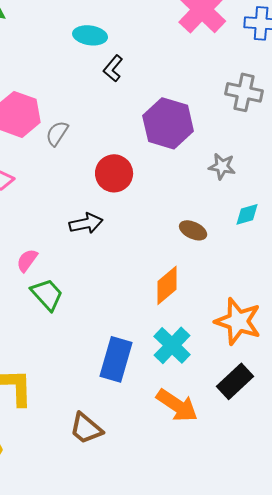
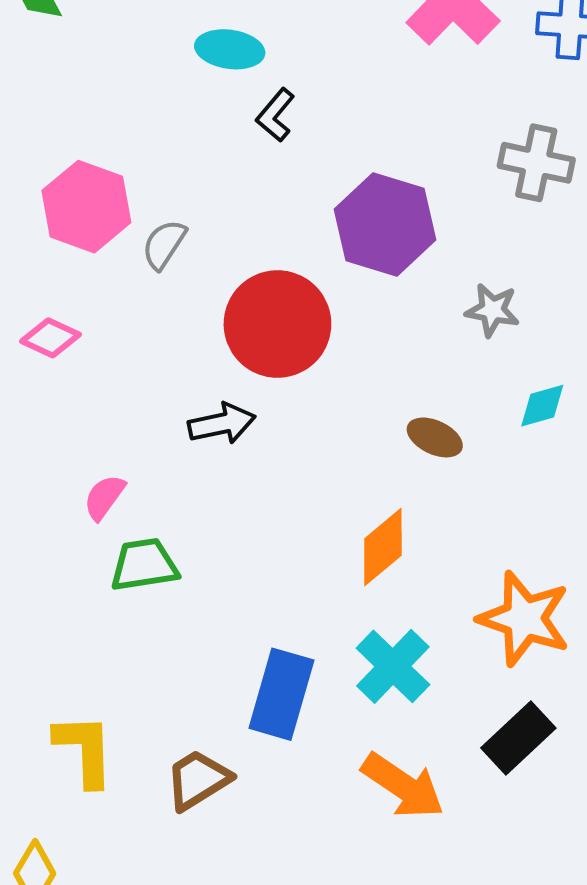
red circle: (114, 173) -> (277, 324), size x1.4
green trapezoid: (47, 294) -> (144, 565), turned -57
brown trapezoid: (86, 428) -> (198, 780), moved, turned 108

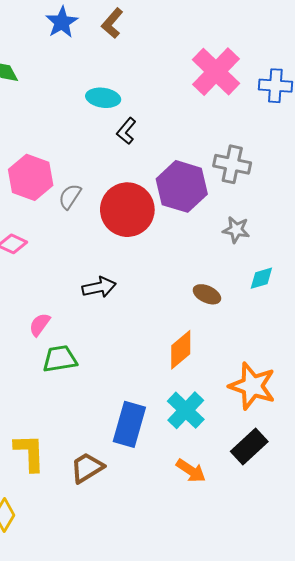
gray cross: (536, 163) -> (232, 164), moved
red circle: (277, 324) -> (127, 210), moved
orange arrow: (403, 786) -> (191, 471), size x0.7

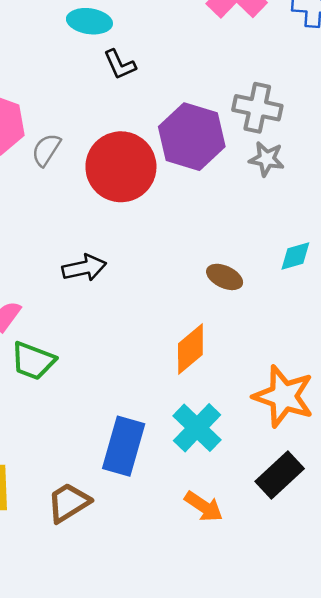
black L-shape: (126, 131) -> (120, 65), turned -64
gray star: (236, 230) -> (267, 159), moved
green trapezoid: (60, 359) -> (33, 361), turned -150

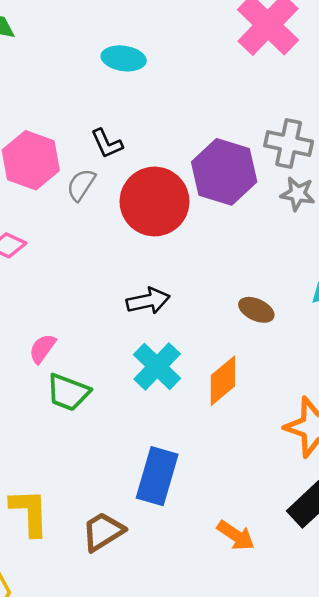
black L-shape: (120, 65) -> (107, 143), moved
black arrow: (84, 268) -> (148, 301), moved
cyan cross: (197, 428) -> (157, 367), moved

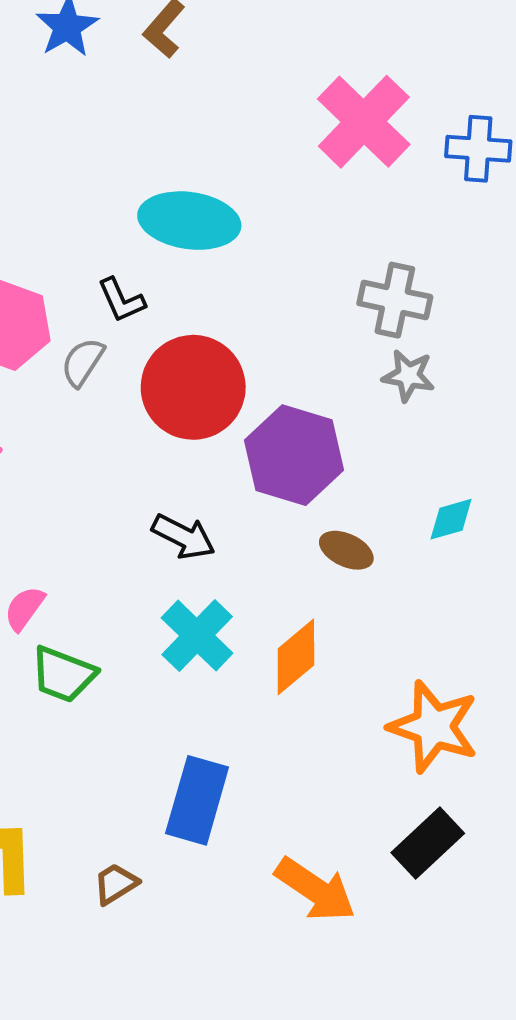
cyan ellipse: (124, 58) -> (189, 221), moved, size x1.5
purple hexagon: (224, 172) -> (294, 455), moved
black arrow: (148, 301) -> (183, 537), turned 39
brown trapezoid: (103, 532) -> (116, 884), size x0.7
orange arrow: (236, 535) -> (315, 890), size x1.4

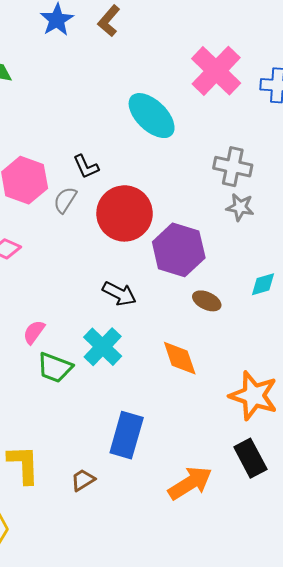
cyan ellipse: (189, 221) -> (152, 116), moved, turned 36
cyan cross: (197, 636) -> (103, 347), moved
orange diamond: (296, 657) -> (180, 358), turned -69
black rectangle: (428, 843) -> (250, 458), turned -75
orange arrow: (315, 890) -> (190, 483), turned -66

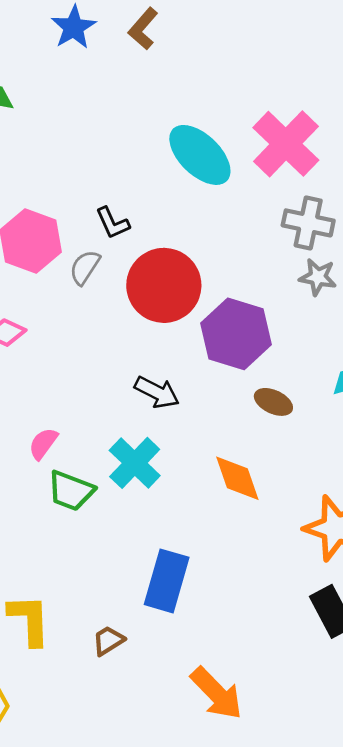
pink cross: (216, 71) -> (286, 144), moved
orange arrow: (190, 483) -> (217, 693), moved, turned 78

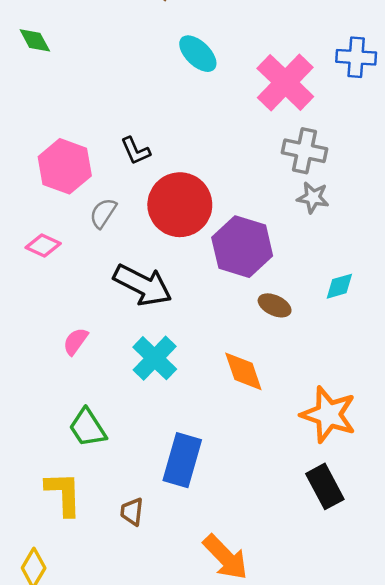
cyan ellipse: (200, 155) -> (198, 54), moved, size x0.7
gray semicircle: (85, 267) -> (103, 213), moved
black arrow: (157, 392) -> (143, 285), moved, size x1.5
green trapezoid: (71, 491) -> (88, 428), moved, turned 36
brown trapezoid: (108, 641) -> (132, 512), turned -52

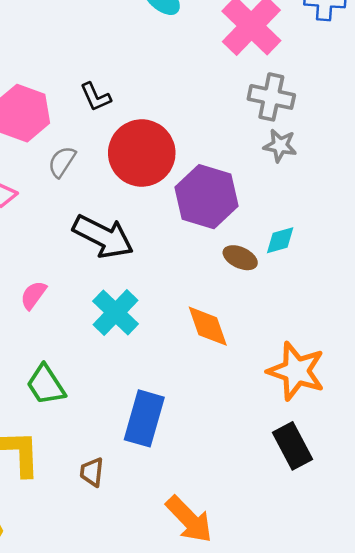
cyan diamond: (339, 286) -> (280, 240), moved

